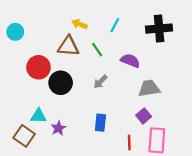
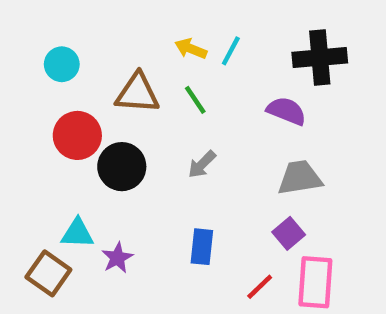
yellow arrow: (79, 24) -> (191, 49), moved
cyan circle: (15, 32) -> (62, 64), moved
purple semicircle: (130, 61) -> (286, 111), moved
red line: (129, 143) -> (260, 287), turned 48

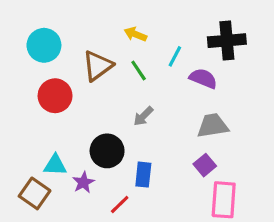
cyan line: (231, 51) -> (175, 56), moved
cyan circle: (62, 64) -> (44, 45), size x1.4
brown triangle: (137, 93) -> (98, 66), turned -40
black circle: (122, 167) -> (107, 151), moved
red line: (260, 287) -> (120, 204), moved

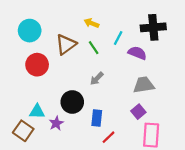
red line: (120, 204) -> (108, 137), moved

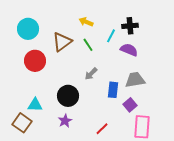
black cross: (153, 27) -> (130, 26), moved, size x0.7
blue rectangle: (97, 118) -> (113, 90), moved
purple star: (56, 123) -> (65, 121), moved

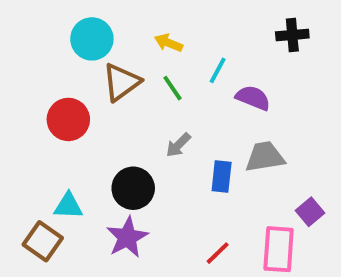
black cross: (130, 26) -> (292, 35), moved
cyan circle: (28, 29) -> (92, 39), moved
purple square: (130, 105) -> (310, 212), moved
purple star: (65, 121) -> (127, 237), size x1.5
red line: (102, 129) -> (218, 253), moved

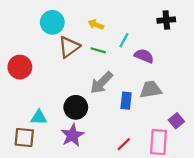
green line: (172, 88) -> (98, 50), turned -40
red circle: (68, 119) -> (20, 67), moved
gray arrow: (178, 145) -> (101, 83), size x1.6
brown square: (43, 241) -> (24, 137), turned -30

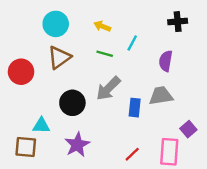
brown triangle: (69, 47) -> (59, 57), moved
purple semicircle: (144, 56) -> (166, 61), moved, turned -102
black circle: (76, 107) -> (72, 103), moved

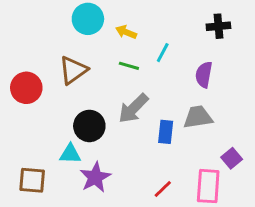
cyan circle: (56, 24) -> (88, 19), moved
cyan triangle: (41, 126) -> (70, 154), moved

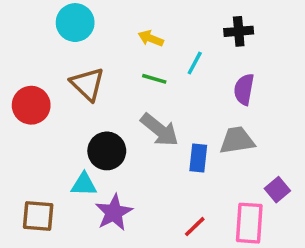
cyan circle: (88, 19) -> (75, 23), moved
black cross: (218, 26) -> (239, 31), moved
brown triangle: (73, 70) -> (87, 84), turned -40
gray arrow: (133, 108) -> (160, 130), turned -96

